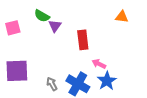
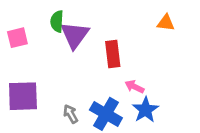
green semicircle: (42, 16) -> (57, 21), turned 63
purple triangle: (55, 26) -> (75, 35), size x1.6

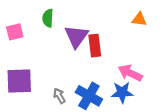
purple triangle: (75, 35) -> (76, 36), moved
pink arrow: (135, 87) -> (130, 73), moved, size x1.5
blue star: (145, 110) -> (122, 92), turned 30

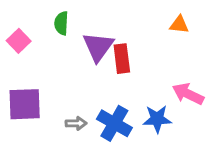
pink square: (15, 32) -> (19, 41), turned -30
pink arrow: (130, 73) -> (188, 94), moved
gray arrow: (59, 96) -> (76, 123), turned 119

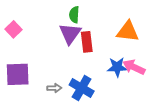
green semicircle: (61, 23) -> (74, 15), moved
orange triangle: (179, 25) -> (128, 31), moved, size x1.6
blue star: (157, 119) -> (117, 67), moved

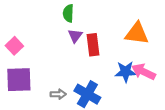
green semicircle: (74, 15) -> (68, 13), moved
pink square: (13, 29) -> (14, 46), moved
purple triangle: (70, 34) -> (75, 36), size x0.6

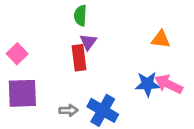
orange triangle: (137, 33) -> (161, 39), size x0.7
red rectangle: (93, 45) -> (79, 58), moved

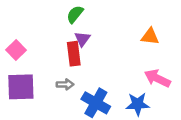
green semicircle: (80, 16) -> (75, 14), turned 36
blue star: (148, 84) -> (138, 104), moved
gray arrow: (68, 110) -> (65, 84), moved

